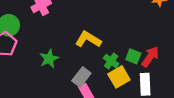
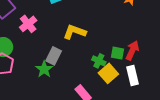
yellow L-shape: (88, 39) -> (75, 32), moved
gray rectangle: (81, 77) -> (54, 56), moved

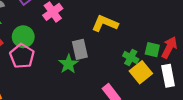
gray rectangle: (54, 56) -> (80, 49), turned -42

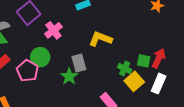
green circle: (23, 37) -> (40, 57), moved
white rectangle: (168, 76) -> (159, 84), turned 36

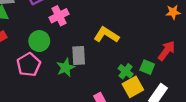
red arrow: (159, 58) -> (167, 51), moved
pink pentagon: (27, 71) -> (29, 65), moved

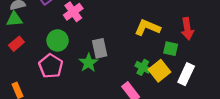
yellow L-shape: (106, 35) -> (147, 27), moved
red arrow: (167, 51) -> (187, 29), turned 144
green cross: (126, 71) -> (143, 67), moved

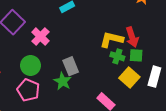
red arrow: (187, 29) -> (132, 37), moved
green cross: (143, 67) -> (117, 56), moved

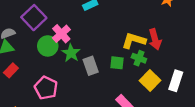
green square: (136, 55) -> (117, 63), moved
green circle: (31, 65) -> (48, 46), moved
green star: (63, 81) -> (71, 53), moved

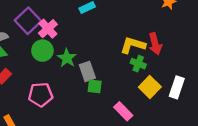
pink cross: (61, 34) -> (48, 29), moved
green square: (117, 63) -> (95, 86), moved
pink pentagon: (46, 88) -> (41, 95), turned -30

